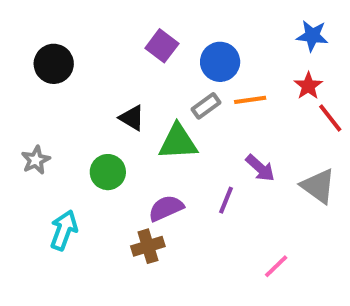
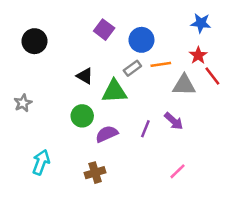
purple arrow: (260, 168) -> (174, 121), moved
green circle: (108, 172) -> (82, 116), moved
gray triangle: (318, 186) -> (184, 85), moved, turned -35
cyan arrow: (64, 230) -> (41, 162), moved
brown cross: (148, 246) -> (95, 173), moved

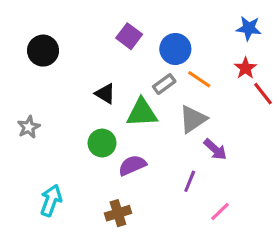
orange line: (161, 64) -> (199, 79), turned 42
gray triangle: (184, 85) -> (193, 119), moved, turned -35
purple line: (145, 129) -> (190, 181), moved

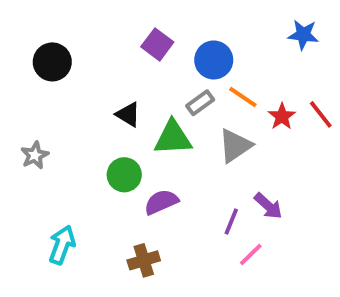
red star: (245, 68) -> (282, 116), moved
purple arrow: (215, 149) -> (268, 206), moved
pink line: (220, 212) -> (251, 255), moved

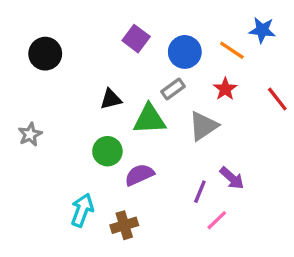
orange line: (243, 97) -> (232, 50), moved
black triangle: (128, 114) -> (111, 99), turned -45
red star: (282, 116) -> (225, 89), moved
cyan arrow: (62, 245) -> (82, 210), moved

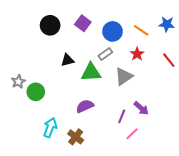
blue star: (262, 30) -> (167, 24), moved
black circle: (45, 54) -> (50, 25), moved
green circle: (107, 151) -> (36, 92), moved
brown cross: (124, 225) -> (76, 137), turned -35

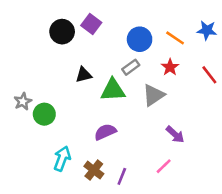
purple square: (83, 23) -> (91, 24), moved
purple line: (122, 116) -> (122, 176), moved

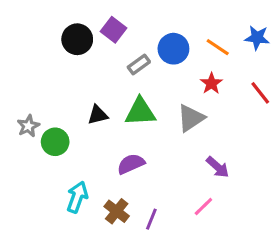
gray rectangle: (131, 67) -> (139, 64), moved
black triangle: (84, 75) -> (98, 115), moved

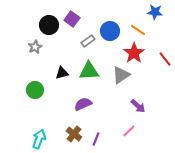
blue star: (257, 38) -> (155, 12), moved
red star: (211, 83) -> (134, 53), size x1.5
gray star: (28, 126) -> (35, 47), moved
cyan arrow: (77, 197) -> (39, 139), moved

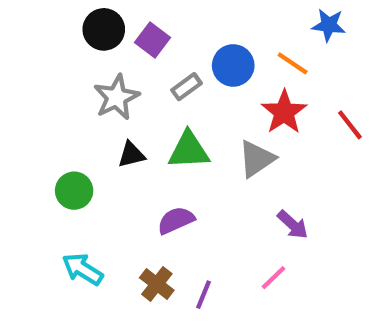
black circle: (49, 25) -> (104, 29), moved
gray star: (35, 47) -> (117, 97), moved, size x1.5
cyan arrow: (39, 139) -> (83, 269), moved, turned -78

